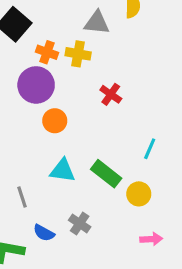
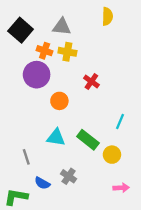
gray triangle: (97, 23) -> (62, 27), moved
orange circle: (55, 121) -> (59, 101), moved

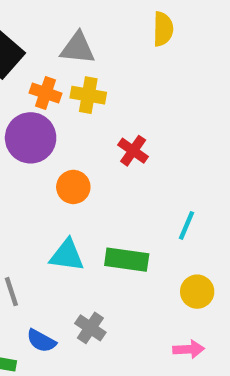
green rectangle: (88, 140) -> (127, 260), turned -30
yellow circle: (112, 155) -> (197, 292), moved

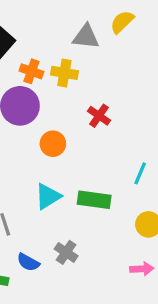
yellow semicircle: (163, 29) -> (122, 22), turned -135
gray triangle: (78, 48) -> (86, 37), moved
cyan triangle: (67, 255) -> (48, 196), turned -40

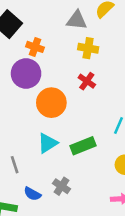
yellow cross: (64, 73) -> (88, 48), moved
orange circle: (53, 144) -> (51, 103), size x1.5
green rectangle: (94, 200) -> (83, 146), turned -30

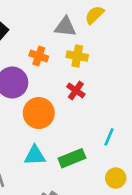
orange cross: (35, 47) -> (39, 56), moved
cyan triangle: (48, 143) -> (35, 155), turned 30

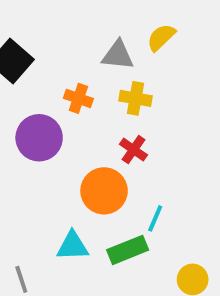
orange circle: (39, 113) -> (104, 191), moved
cyan line: (109, 137) -> (155, 218), moved

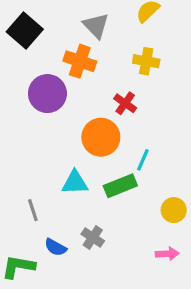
gray triangle: (118, 55) -> (96, 26), moved, turned 40
orange cross: (78, 98) -> (80, 61), size x1.4
yellow cross: (136, 98) -> (146, 61), moved

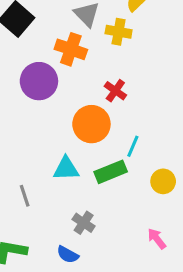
yellow cross: (146, 61) -> (119, 32), moved
yellow circle: (174, 210) -> (163, 181), moved
blue semicircle: (56, 247) -> (68, 255), moved
pink arrow: (167, 254) -> (157, 239), turned -125

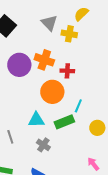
orange cross: (71, 49) -> (44, 60), moved
red cross: (115, 91) -> (67, 71), turned -32
gray cross: (84, 223) -> (43, 145), moved

